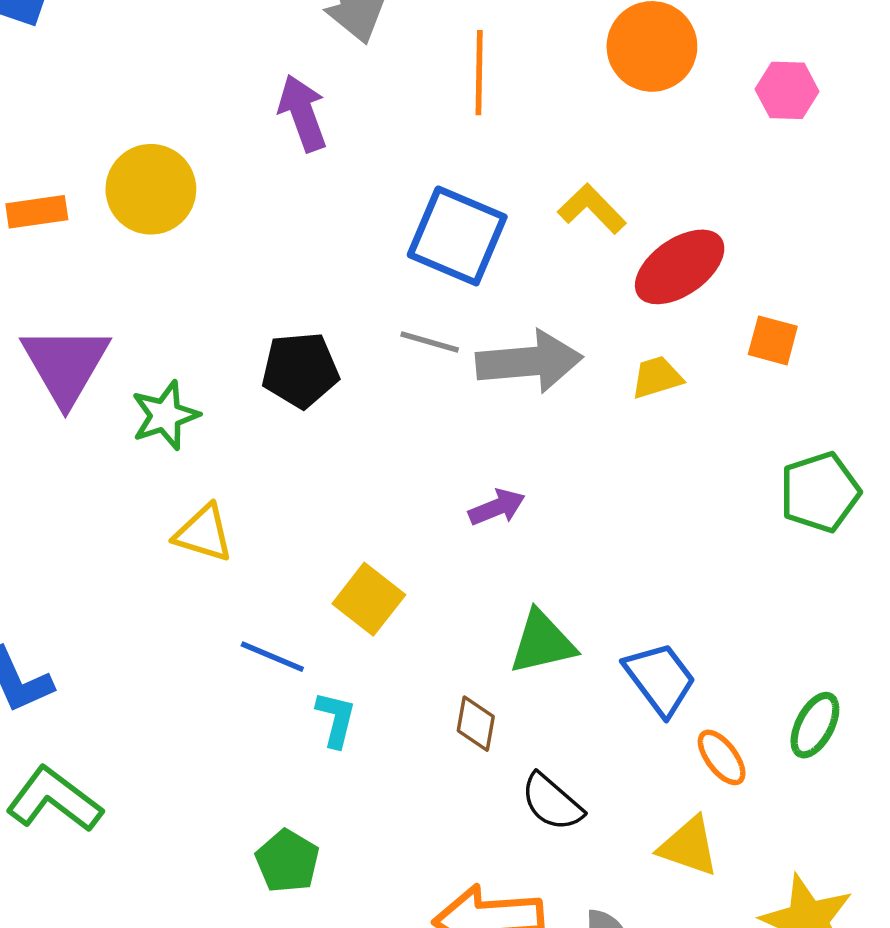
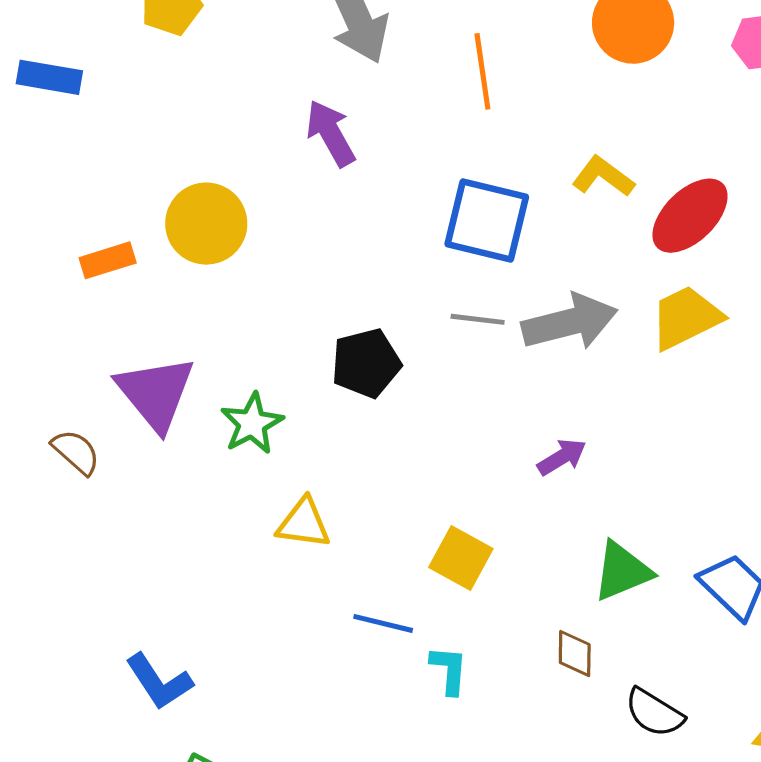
yellow trapezoid: (657, 377) -> (686, 318), size x1.6

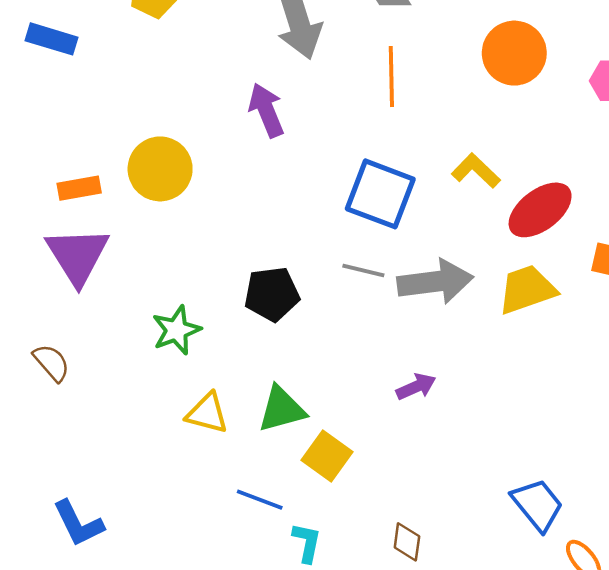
purple triangle: (156, 393) -> (77, 256), moved
brown semicircle: (76, 452) -> (52, 363), moved
green triangle: (622, 571) -> (282, 409), moved

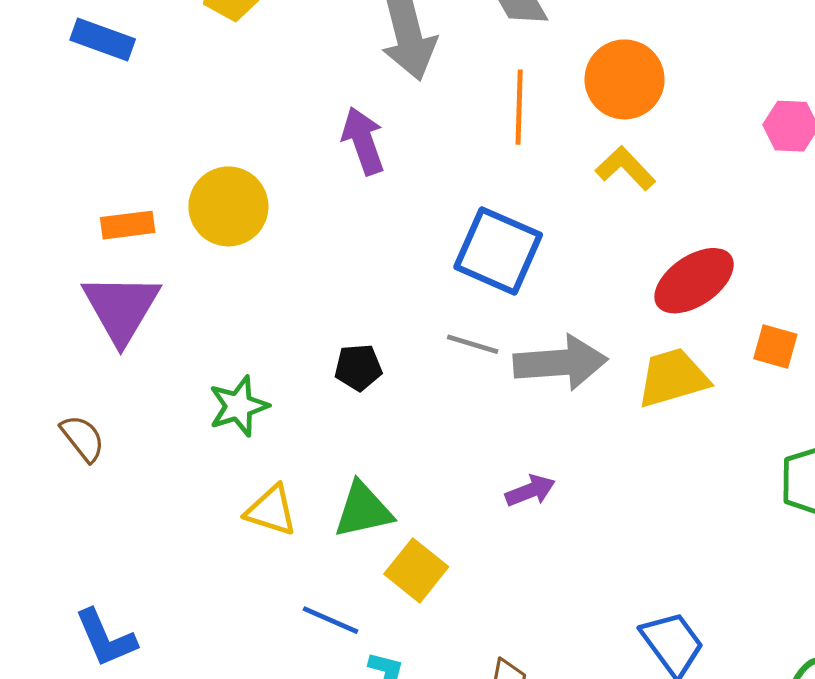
orange circle: (514, 53) -> (625, 79), moved
yellow L-shape: (476, 171) -> (625, 168), moved
black pentagon: (272, 294) -> (358, 367), size x0.7

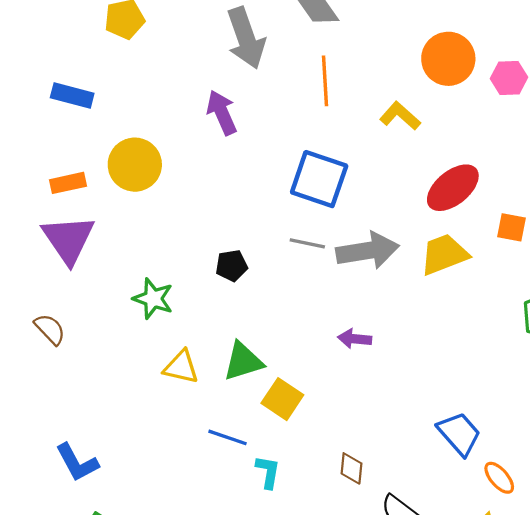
blue rectangle: (103, 39) -> (72, 96), moved
orange circle: (625, 79) -> (448, 59), moved
green star: (239, 406) -> (153, 299), turned -30
purple arrow: (530, 491) -> (355, 339), turned -148

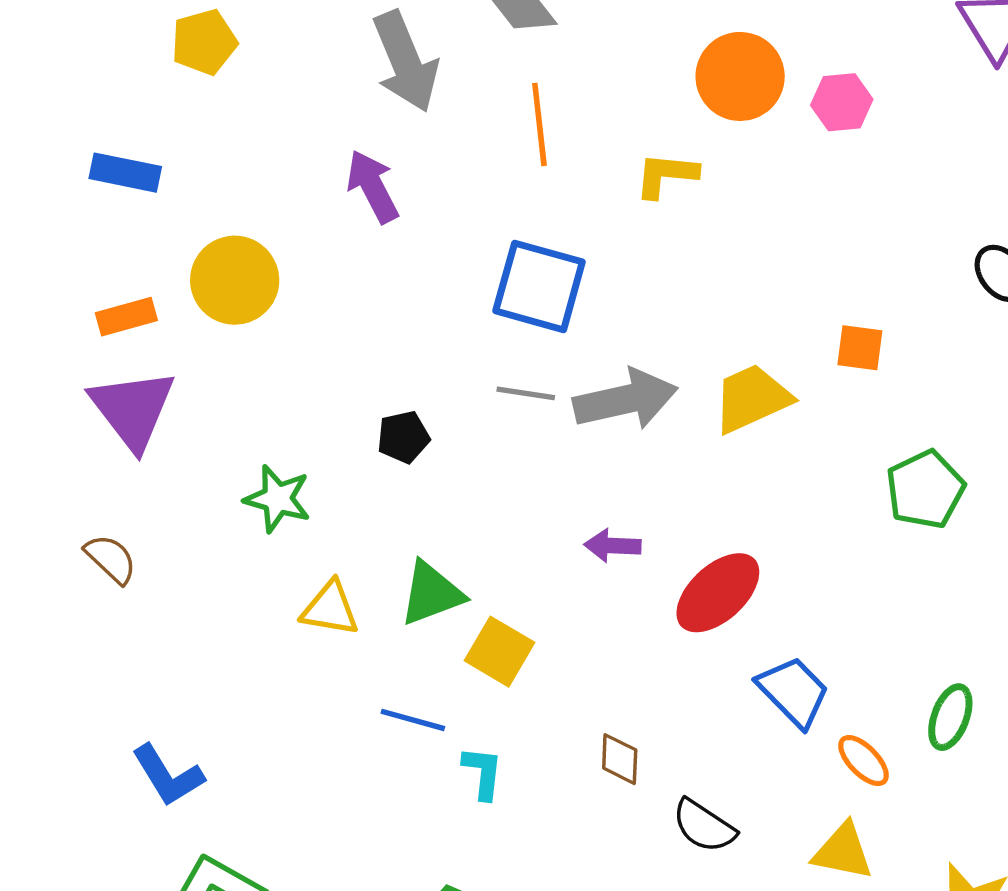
yellow L-shape: (400, 116) -> (666, 175), turned -33
red ellipse: (453, 188) -> (718, 593), moved

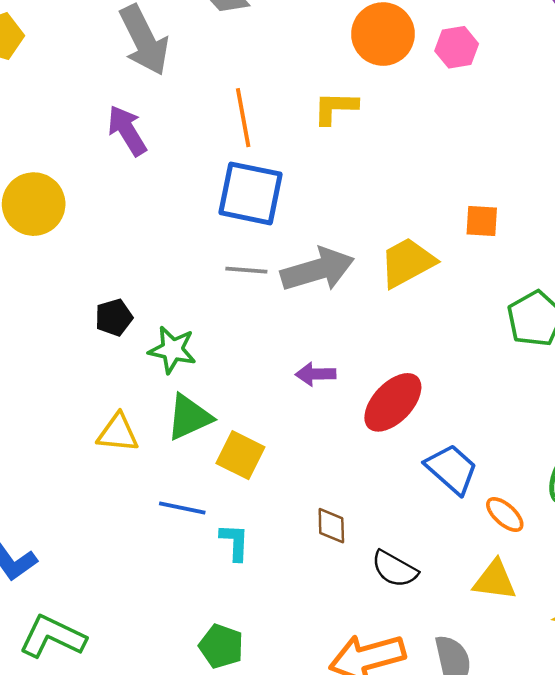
orange line: (539, 124) -> (243, 118), moved
black pentagon: (403, 437) -> (114, 317), moved
green star: (278, 499) -> (172, 350), moved

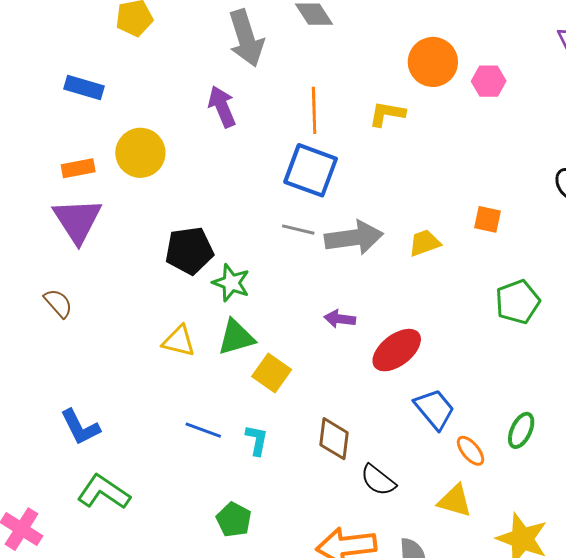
yellow trapezoid: (407, 262) -> (425, 243), size x0.7
black pentagon: (114, 317) -> (189, 251), size x1.6
blue line: (182, 508) -> (203, 430), moved
brown diamond: (331, 526) -> (334, 439), size x1.4

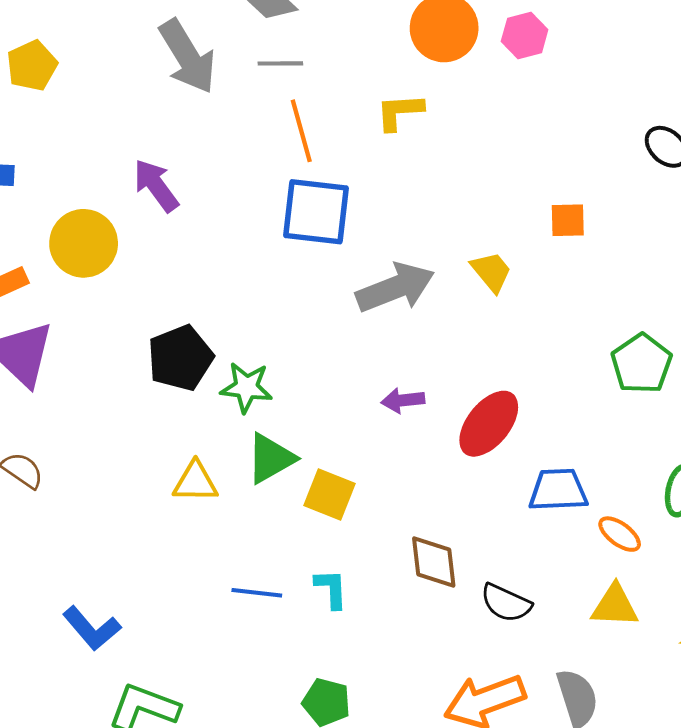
purple arrow: (222, 107) -> (156, 185), moved
gray line: (298, 230) -> (280, 63), moved
yellow trapezoid: (425, 243) -> (491, 272), turned 84
green pentagon: (518, 302) -> (641, 364), moved
blue trapezoid: (434, 409) -> (558, 490), turned -39

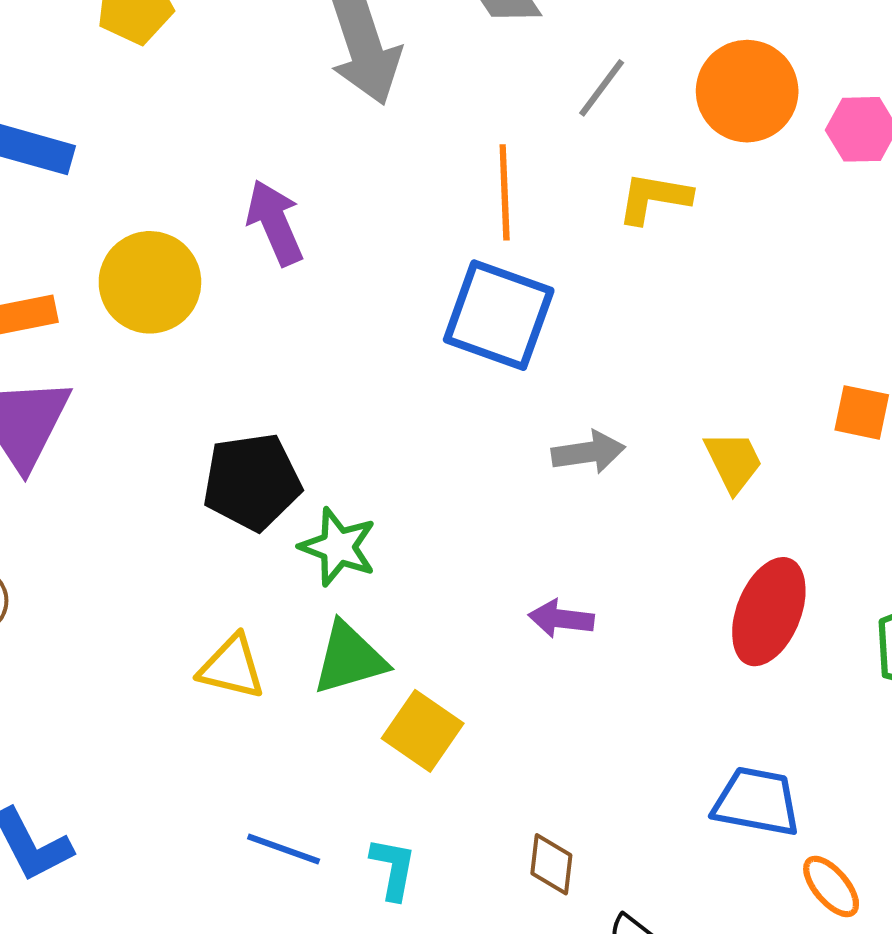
gray line: (280, 63) -> (602, 88), moved, turned -66
gray arrow: (395, 288) -> (588, 452), size x0.6
red ellipse: (489, 424) -> (769, 612), moved, turned -30
brown diamond: (434, 562) -> (551, 864), size x0.7

